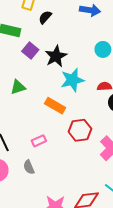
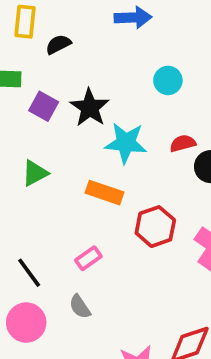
black semicircle: (45, 17) -> (58, 44), turned 32
cyan star: (72, 80) -> (126, 143), turned 30

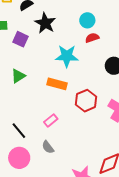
black star: (90, 108) -> (45, 23), moved
red semicircle: (183, 143) -> (92, 38), moved

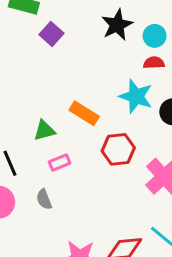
black star: (45, 23) -> (117, 25), moved
cyan star: (67, 56) -> (136, 96), moved
green triangle: (18, 76) -> (44, 130), moved

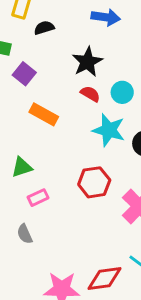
cyan circle: (155, 36) -> (122, 92), moved
red semicircle: (154, 63) -> (90, 94), moved, turned 36
orange rectangle: (84, 113) -> (44, 114), moved

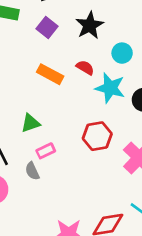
purple square: (24, 74) -> (47, 27), moved
red semicircle: (90, 94) -> (85, 68), moved
gray semicircle: (25, 234) -> (32, 171), moved

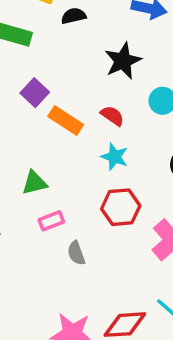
purple square: (47, 27) -> (35, 93), moved
cyan star: (110, 88) -> (115, 157), moved, size x0.7
gray semicircle: (32, 171) -> (76, 253), moved

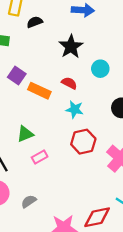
gray semicircle: (76, 253) -> (29, 201), moved, turned 84

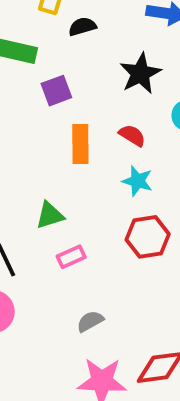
purple square: (17, 76) -> (56, 91), moved, turned 30
orange rectangle: (39, 91) -> (80, 144), turned 60
gray semicircle: (29, 201) -> (90, 321), moved

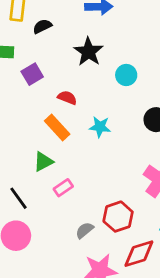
red semicircle: (132, 135) -> (67, 98), moved
orange rectangle: (80, 144) -> (57, 127), moved, turned -32
red hexagon: (148, 237) -> (118, 217), moved

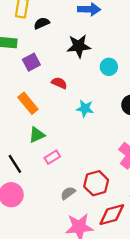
black star: (88, 52) -> (79, 46), turned 30
orange rectangle: (57, 127) -> (28, 103), moved

